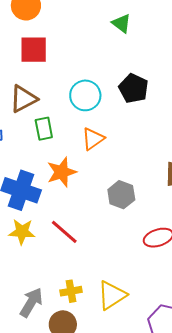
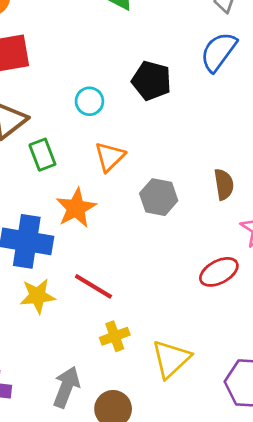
cyan circle: (85, 95) -> (89, 101), size x0.7
gray hexagon: (121, 195) -> (159, 197), moved
yellow cross: (71, 291) -> (115, 336), moved

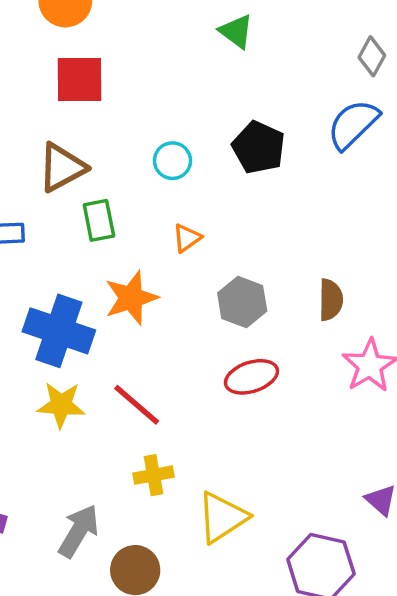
orange triangle: (110, 157) -> (187, 238), size x0.7
red ellipse: (219, 272) -> (251, 377), moved

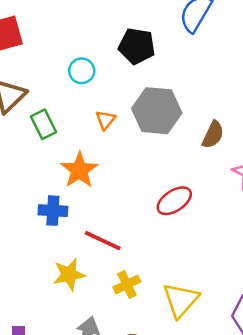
brown semicircle: (331, 300) -> (213, 135), turned 40
gray hexagon: (242, 302) -> (157, 111), moved, size x1.4
blue cross: (59, 331) -> (53, 211), moved, size x0.6
yellow star: (61, 405) -> (69, 275), moved

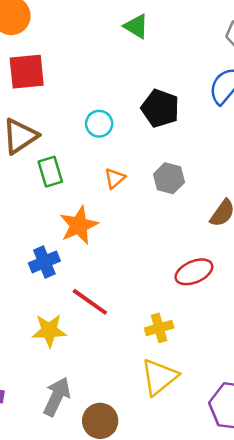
gray hexagon: (157, 111) -> (169, 178), size x0.6
red ellipse: (174, 201) -> (194, 272), moved
blue cross: (53, 211) -> (44, 262), turned -36
yellow cross: (127, 284) -> (159, 328), moved

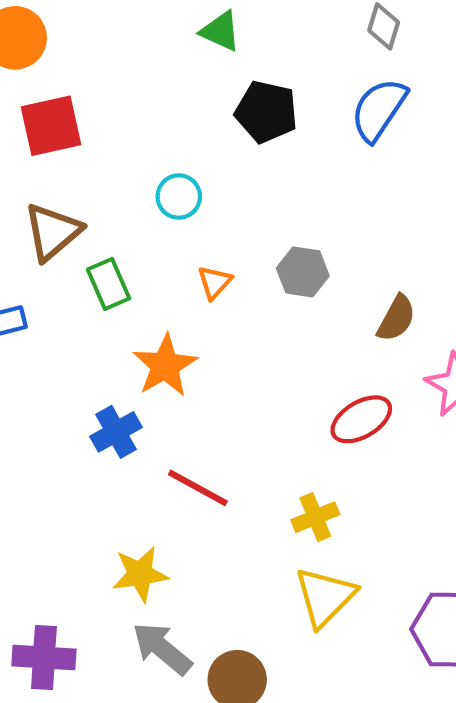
black pentagon: (160, 108) -> (266, 112), moved
yellow star: (49, 331) -> (140, 574), moved
gray arrow: (57, 397) -> (162, 648), turned -69

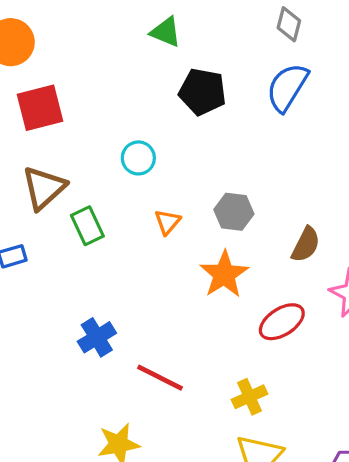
orange star: (165, 366) -> (224, 274), moved

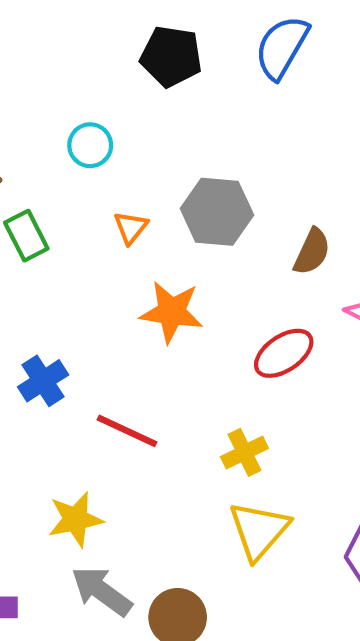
gray hexagon: (234, 212) -> (217, 212), size x1.4
orange star: (224, 274) -> (172, 312), moved, turned -30

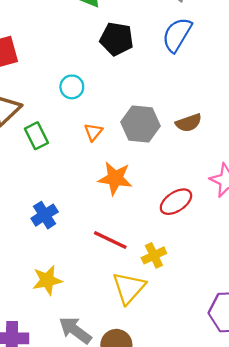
brown semicircle: (312, 252) -> (189, 123), moved, turned 45
red line: (127, 431) -> (110, 240), moved
yellow star: (76, 519) -> (47, 280), moved
yellow triangle: (259, 530) -> (129, 288), moved

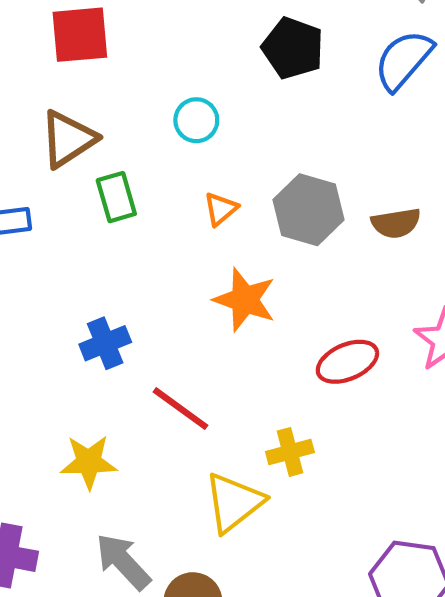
red line: (110, 240) -> (180, 409), moved

